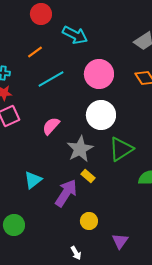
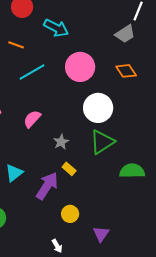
orange line: (35, 52) -> (16, 45), turned 56
white circle: (101, 115) -> (98, 108), moved
gray star: (80, 149) -> (61, 142), size x0.6

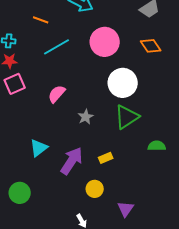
yellow rectangle: (69, 169) -> (106, 158), moved, turned -64
green semicircle: (132, 171) -> (157, 146), size x0.7

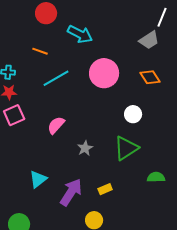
white circle: (123, 83) -> (133, 114), moved, size x0.6

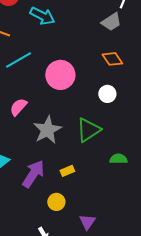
pink circle: (104, 73) -> (60, 75), moved
white circle: (133, 114) -> (107, 94), moved
gray star: (85, 148) -> (47, 130), size x1.8

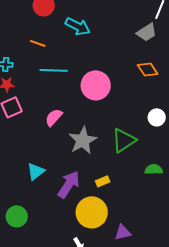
cyan line: (18, 60) -> (54, 70), turned 32
white circle: (107, 94) -> (157, 117), moved
yellow circle: (56, 202) -> (92, 212), size x1.8
purple triangle: (87, 222) -> (123, 232), turned 42

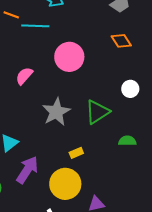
cyan line: (54, 70) -> (35, 26), moved
pink semicircle: (54, 117) -> (24, 76), moved
purple arrow: (69, 184) -> (27, 170), moved

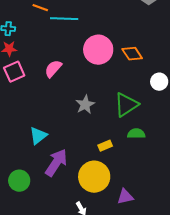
orange diamond: (121, 41) -> (132, 54), moved
gray star: (56, 112) -> (85, 105), size x0.7
green semicircle: (127, 141) -> (136, 134), moved

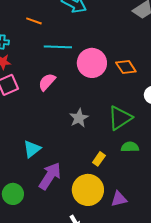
cyan line: (64, 19) -> (58, 47), moved
yellow rectangle: (105, 146) -> (99, 159), turned -32
purple triangle: (125, 197) -> (119, 199), moved

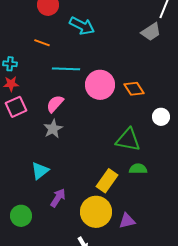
gray star: (79, 118) -> (53, 129), moved
green triangle: (120, 118) -> (128, 140), turned 44
yellow rectangle: (99, 159) -> (107, 181), size x1.6
purple arrow: (50, 176) -> (58, 198), size x0.7

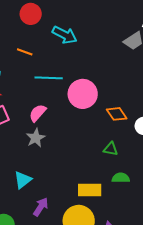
orange diamond: (134, 89) -> (117, 114), moved
green triangle: (128, 140) -> (111, 149), size x0.6
yellow rectangle: (107, 181) -> (90, 190), turned 55

